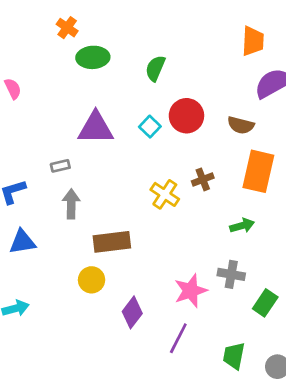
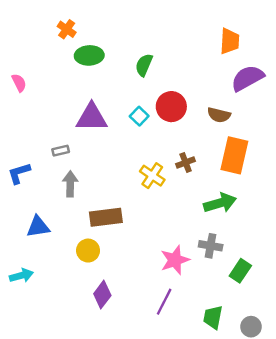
green arrow: (242, 226) -> (220, 203), size x1.5
blue triangle: (22, 242) -> (38, 227), moved
purple diamond: (132, 312) -> (102, 295), moved

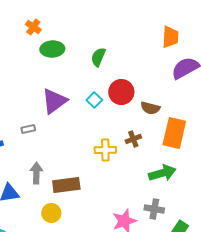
brown semicircle: (219, 115) -> (150, 108), moved
purple triangle: (92, 117) -> (54, 101), turned -36
yellow cross: (152, 176) -> (105, 150), turned -35
gray arrow: (70, 184) -> (36, 173), moved

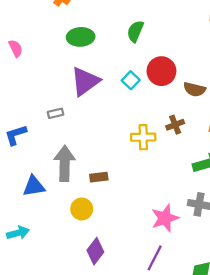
green ellipse: (52, 49) -> (81, 37), moved
gray arrow: (36, 173) -> (65, 163), size x1.4
brown rectangle: (66, 185) -> (99, 177), size x0.6

